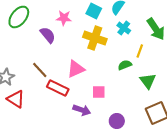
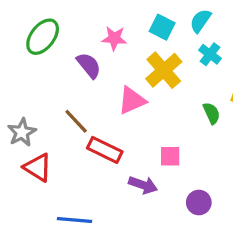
yellow cross: (95, 38) -> (164, 70), turned 30
green semicircle: (125, 65) -> (212, 113), turned 88
pink triangle: (76, 69) -> (132, 100), moved

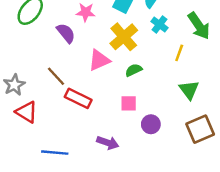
green semicircle: (212, 113) -> (134, 70), moved, turned -91
purple arrow: (143, 185) -> (108, 143), moved
purple circle: (199, 203) -> (151, 124), moved

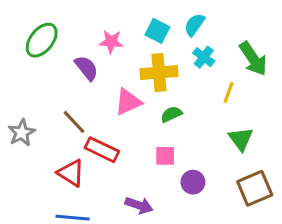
yellow cross: (124, 37) -> (159, 73), turned 36
red triangle: (26, 112) -> (71, 173), moved

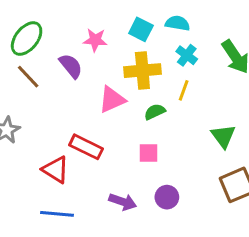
cyan semicircle: (194, 25) -> (178, 23), turned 65
yellow line: (228, 93) -> (184, 90), moved
brown line: (74, 122) -> (28, 77), moved
purple circle: (193, 182) -> (167, 197), moved

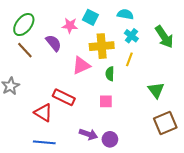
cyan square: (141, 29) -> (90, 17), moved
green semicircle: (155, 112) -> (110, 74), turned -64
purple circle: (167, 197) -> (110, 139), moved

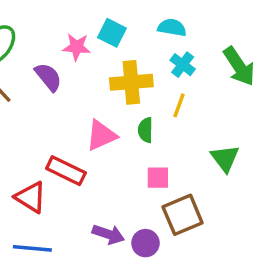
pink triangle: (81, 66) -> (101, 135), moved
pink square: (106, 101) -> (158, 178), moved
brown square: (165, 123) -> (183, 215), moved

